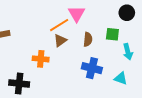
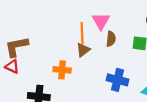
orange line: (59, 25) -> (82, 33), turned -60
brown semicircle: (88, 39) -> (111, 39), moved

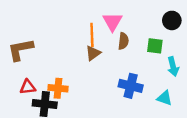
red triangle: (12, 67) -> (28, 87), moved, turned -32
orange cross: (62, 70) -> (58, 88), moved

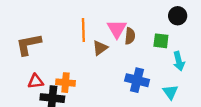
pink triangle: (112, 22) -> (117, 29), moved
orange line: (92, 35) -> (83, 30), moved
cyan triangle: (165, 98) -> (170, 92), turned 35

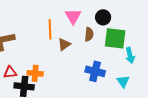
black circle: (178, 16) -> (103, 17), moved
pink triangle: (117, 29) -> (73, 16), moved
green square: (161, 41) -> (115, 38), size x1.6

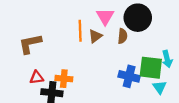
black circle: (103, 17) -> (138, 18), size x1.6
green square: (115, 38) -> (151, 68), moved
brown triangle: (64, 44) -> (95, 36), moved

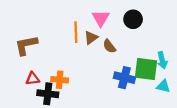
black circle: (138, 18) -> (133, 19), size x0.7
brown semicircle: (123, 36) -> (109, 46), moved, turned 136
cyan triangle: (159, 87) -> (163, 86), moved, turned -40

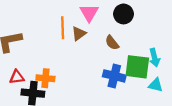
brown semicircle: (109, 46) -> (112, 43), moved

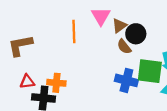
black circle: (123, 14) -> (136, 34), moved
brown triangle: (79, 33) -> (119, 26), moved

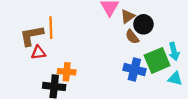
orange line: (74, 31) -> (51, 28), moved
green square: (150, 71) -> (157, 60), turned -30
red triangle: (27, 82) -> (38, 53), moved

